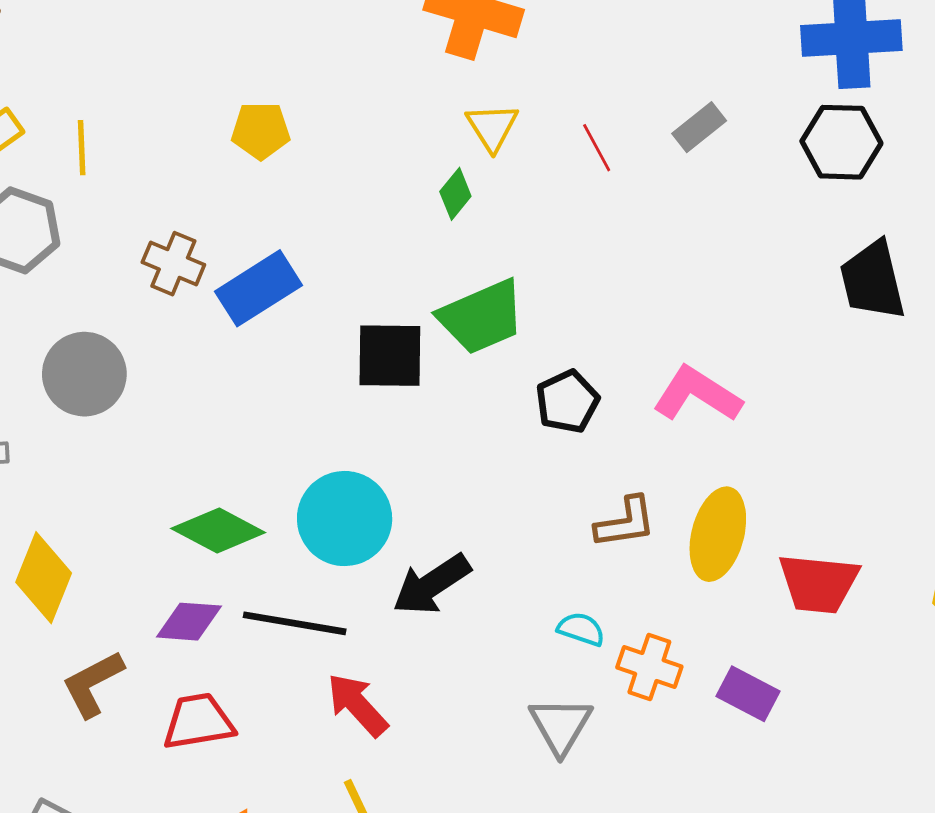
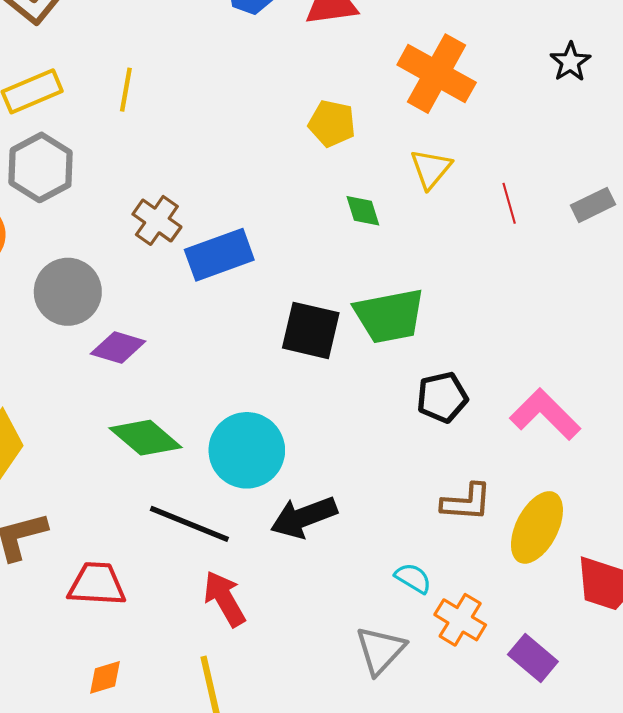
yellow pentagon: (261, 131) -> (332, 123), moved
yellow line: (82, 148) -> (126, 90), moved
green diamond: (455, 194) -> (363, 211), moved, turned -69
purple diamond: (189, 622) -> (118, 347), moved

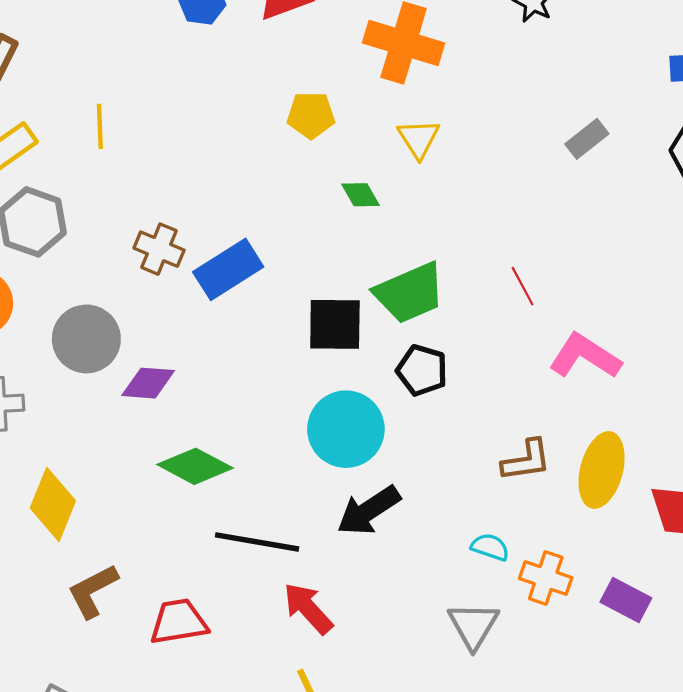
red line: (509, 203) -> (523, 286), moved
black pentagon: (442, 397) -> (422, 370), moved, turned -30
cyan circle: (247, 450) -> (346, 429), moved

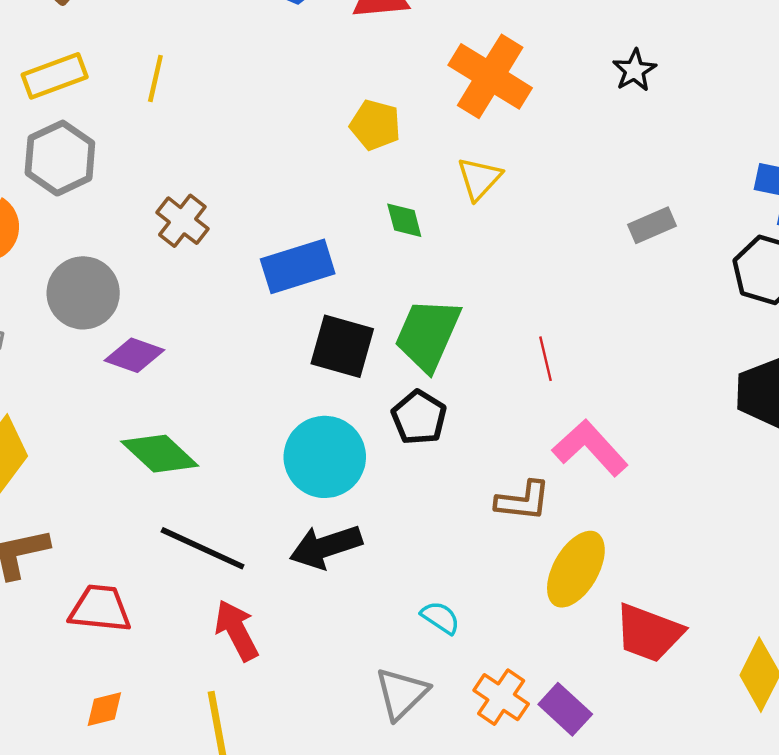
blue rectangle: (228, 269) -> (298, 266), moved
green trapezoid: (410, 293) -> (428, 335), turned 122
brown L-shape: (526, 460) -> (523, 501), moved
orange cross: (546, 578) -> (501, 697), moved

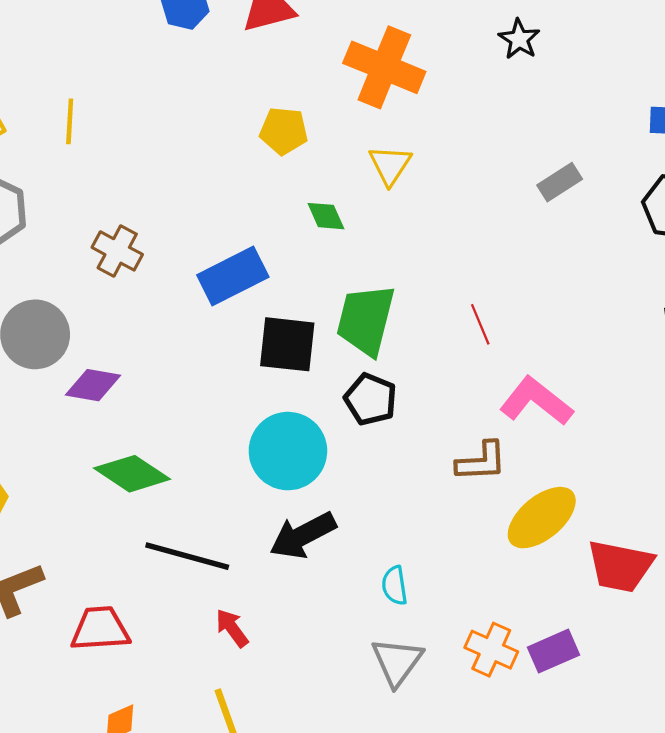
yellow ellipse: (576, 569) -> (542, 518), turned 30
cyan semicircle: (440, 618) -> (395, 586), moved, turned -123
red arrow: (237, 630) -> (232, 628), size x0.7
purple rectangle: (565, 709) -> (553, 651), turned -57

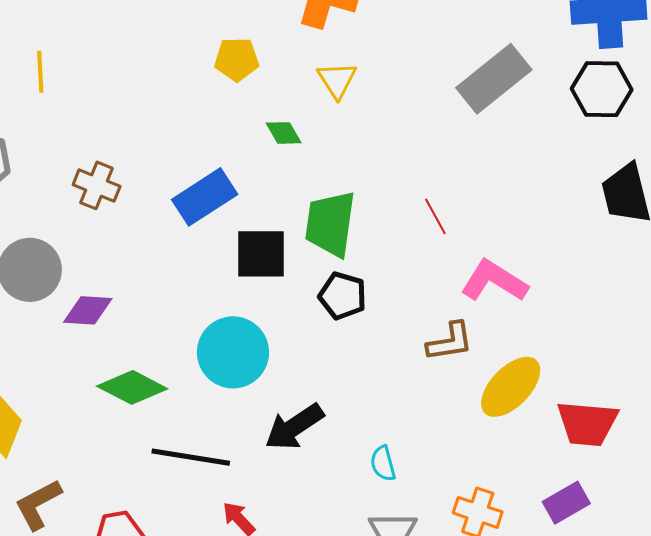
gray rectangle: (560, 182) -> (494, 79), size x1.8
cyan circle: (288, 451) -> (233, 352), moved
purple rectangle: (553, 651) -> (566, 503), moved

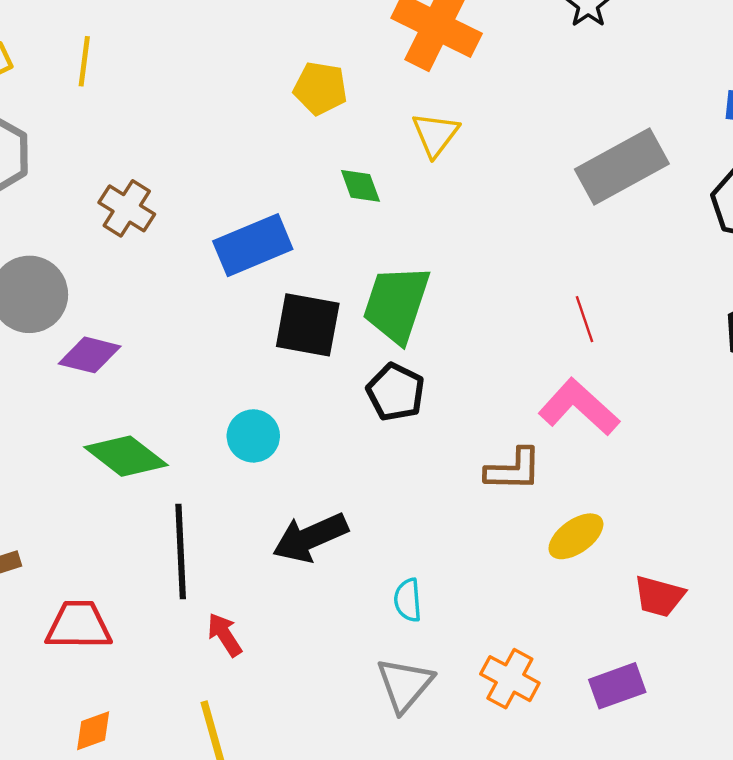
red line: (435, 216) -> (585, 319), moved
cyan circle: (233, 352) -> (253, 436), size x0.6
yellow ellipse: (511, 387) -> (576, 536), size x0.7
red trapezoid: (587, 423) -> (659, 596), size x0.7
black line: (191, 457) -> (181, 552), turned 68

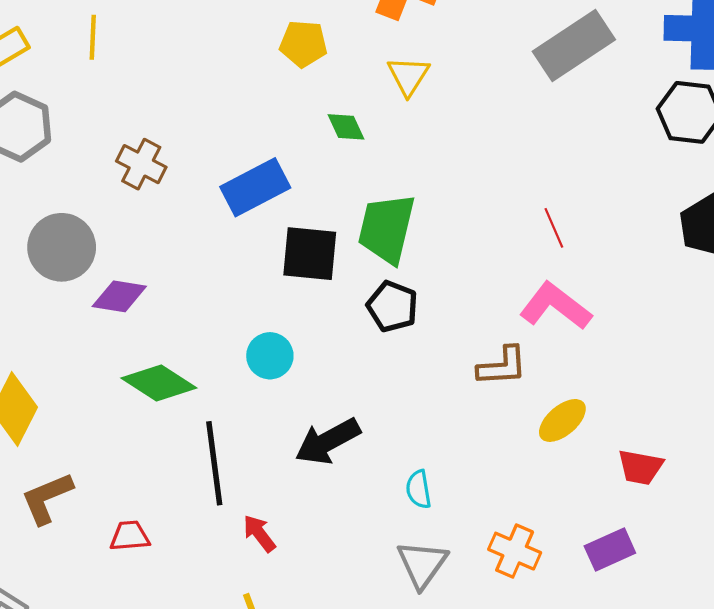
gray rectangle: (622, 166) -> (574, 45), moved
red trapezoid: (79, 625) -> (130, 536), size x0.7

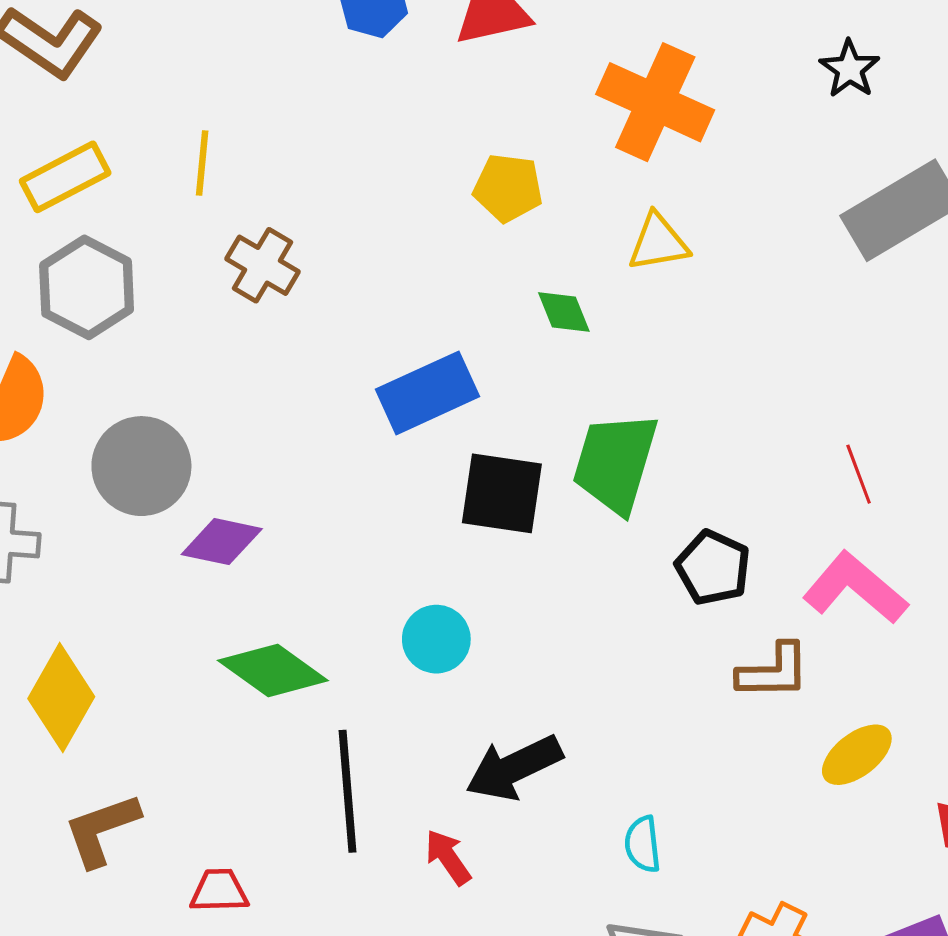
yellow triangle: (408, 76) -> (658, 242), turned 45
brown cross: (141, 164) -> (262, 265), moved
black pentagon: (392, 306) -> (713, 568), moved
red arrow: (259, 533) -> (448, 857), moved

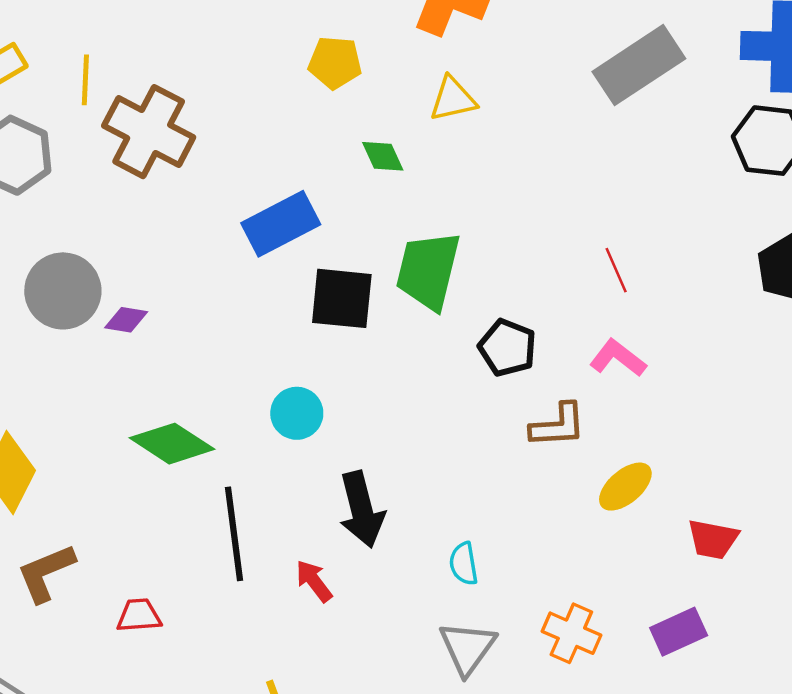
yellow line: (202, 163) -> (85, 80), moved
brown cross: (262, 265) -> (149, 132), size x1.6
purple diamond: (222, 542) -> (126, 320), moved, size x0.7
pink L-shape: (855, 588) -> (618, 358), size x0.7
black arrow: (514, 768) -> (362, 509), turned -76

